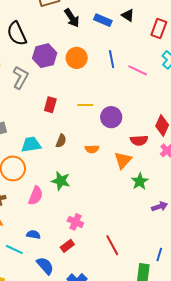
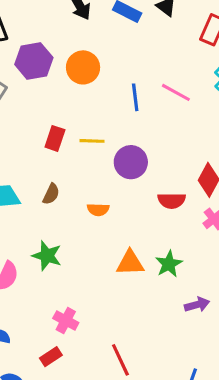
blue line: (112, 59) -> (135, 97), moved
red rectangle: (50, 105) -> (55, 138), moved
orange triangle: (123, 160) -> (130, 263), moved, turned 42

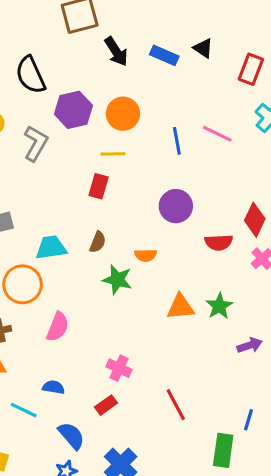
yellow line: (92, 141) -> (113, 154), moved
green star: (47, 256) -> (117, 280), moved

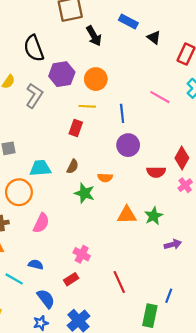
blue rectangle: (164, 55) -> (128, 21), moved
blue line: (177, 141) -> (122, 113), moved

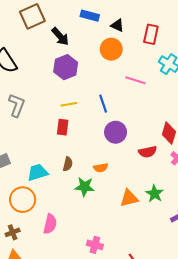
purple hexagon: (62, 74) -> (66, 67), moved
orange circle: (96, 79) -> (111, 49), moved

